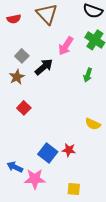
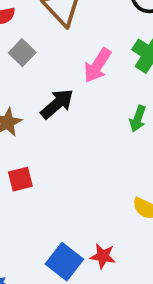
gray square: (22, 56) -> (22, 53), moved
red square: (24, 108) -> (20, 179), turned 32

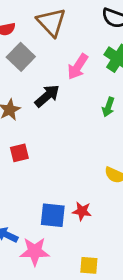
gray square: (22, 53) -> (21, 57), size x1.4
blue square: (64, 262) -> (53, 215), turned -32

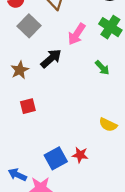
green arrow: (108, 107) -> (102, 68), turned -63
blue square: (53, 215) -> (56, 158), turned -35

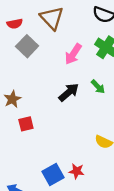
black arrow: (51, 58) -> (69, 92), moved
brown star: (20, 70) -> (12, 99), moved

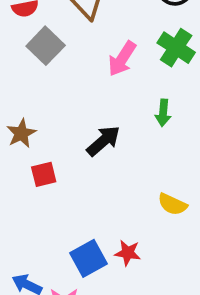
green arrow: (98, 87) -> (163, 113), turned 49
black arrow: (69, 92) -> (103, 141), moved

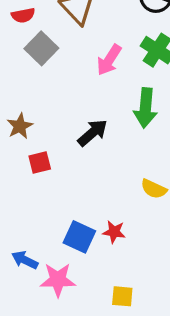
green arrow: (163, 113) -> (145, 108), size x1.6
blue square: (88, 258) -> (79, 237), turned -36

